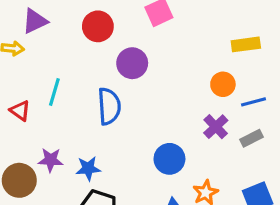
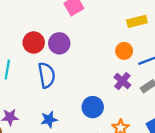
red circle: (98, 26) -> (34, 43), moved
blue star: (88, 168) -> (49, 119), moved

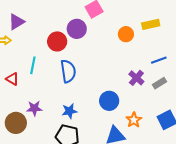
purple circle: (59, 43) -> (77, 29), moved
orange circle: (124, 51) -> (126, 34), moved

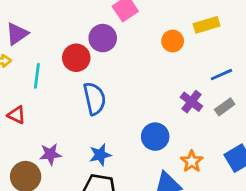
cyan line: (33, 65) -> (37, 76), moved

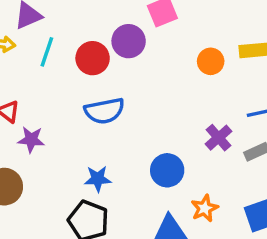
cyan line: (37, 76) -> (47, 52), moved
blue semicircle: (95, 99) -> (104, 111), turned 80
purple star: (50, 154) -> (31, 140), moved

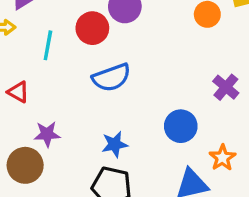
cyan line: (47, 52) -> (48, 45), moved
purple star: (31, 140) -> (47, 134), moved

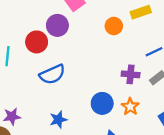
purple cross: (226, 87) -> (131, 74), turned -30
orange star: (222, 158) -> (130, 107), moved

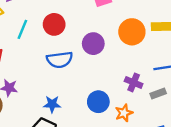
purple circle: (57, 25) -> (93, 44), moved
orange circle: (114, 26) -> (132, 32), size x1.5

